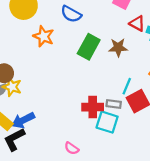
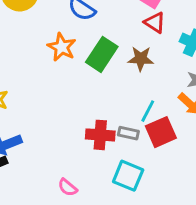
red triangle: (137, 24) -> (155, 22), moved
orange star: (44, 36) -> (62, 47), moved
cyan square: (107, 122) -> (128, 176), moved

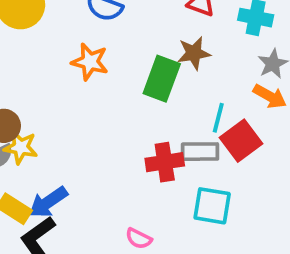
green rectangle: (102, 54) -> (162, 79), moved
gray rectangle: (128, 133) -> (200, 152), size x1.4

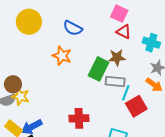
gray rectangle: (200, 152) -> (115, 81), moved
red cross: (165, 162) -> (79, 118), moved

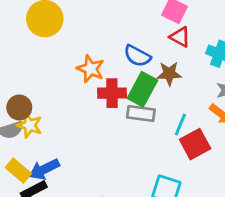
blue semicircle: (73, 28) -> (137, 56), moved
gray rectangle: (115, 81) -> (141, 114), moved
red cross: (79, 118) -> (112, 93), moved

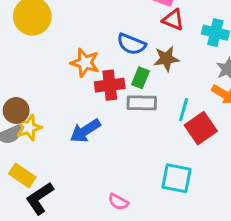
green rectangle: (142, 89) -> (140, 78), size x0.6
yellow star: (30, 125) -> (29, 128), turned -30
blue arrow: (44, 169) -> (85, 131), moved

